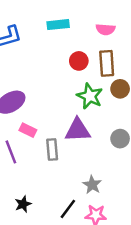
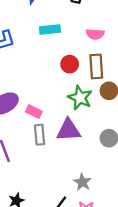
pink rectangle: (28, 130) -> (34, 112), moved
gray rectangle: (52, 150) -> (40, 135), moved

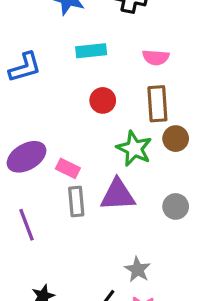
red circle: (70, 64) -> (103, 100), moved

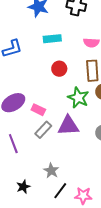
gray rectangle: (76, 202) -> (43, 130), turned 48
gray star: (138, 269) -> (51, 171), moved

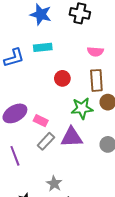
cyan rectangle: (52, 39) -> (43, 47), moved
green star: (78, 98) -> (82, 108), turned -30

